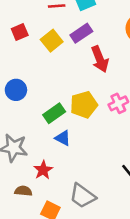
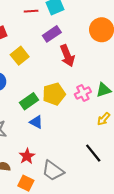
yellow square: (52, 41) -> (20, 56), moved
red star: (43, 170) -> (27, 156), moved

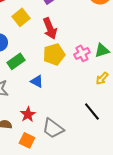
red arrow: (67, 56) -> (50, 28), moved
green rectangle: (29, 101) -> (16, 61), moved

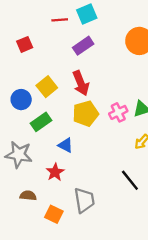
yellow square: (21, 17) -> (47, 87), moved
red star: (28, 114) -> (55, 172), moved
gray trapezoid: (53, 128) -> (84, 200), turned -135

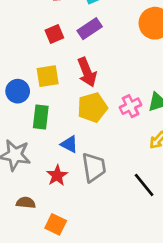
red square: (25, 44) -> (54, 34), moved
yellow square: (47, 87) -> (48, 76), turned 30
green rectangle: (41, 122) -> (41, 117), turned -48
gray trapezoid: (84, 200) -> (94, 167), moved

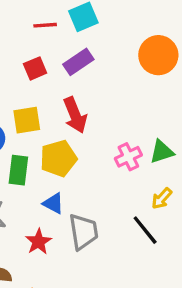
yellow pentagon: (92, 107) -> (58, 158), moved
black line: (144, 185) -> (145, 230), moved

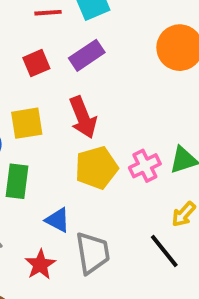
yellow pentagon: (58, 158) -> (96, 168), moved

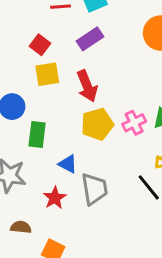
red square: (36, 63) -> (40, 45), moved, turned -30
yellow square: (27, 123) -> (47, 74), moved

